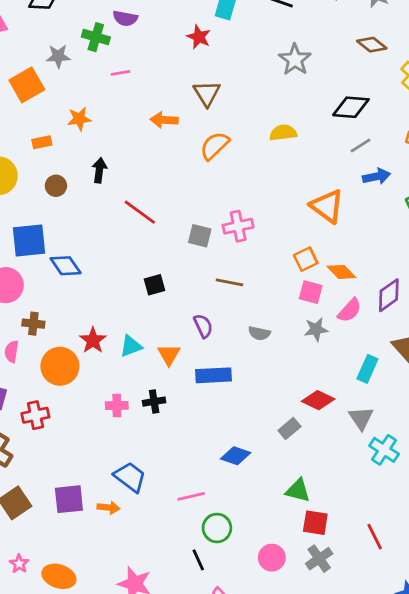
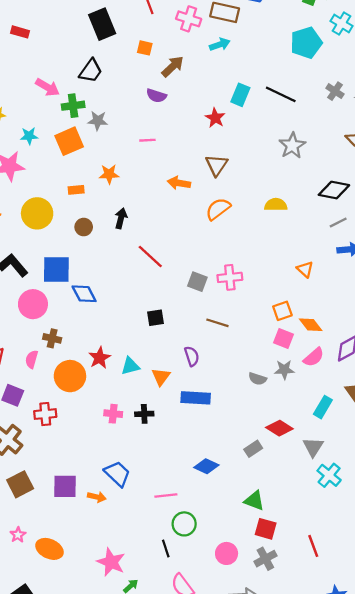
green cross: (96, 37) -> (73, 106), moved, turned -30
orange triangle: (327, 206) -> (305, 269), size x0.6
gray semicircle: (259, 333) -> (257, 379), moved

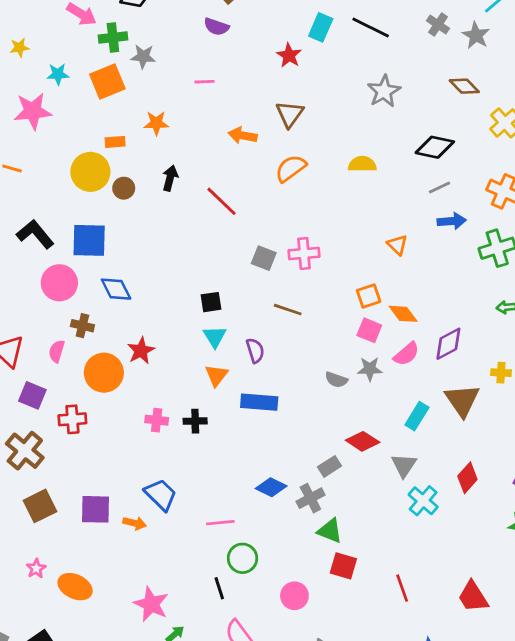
yellow circle: (37, 213) -> (90, 172), moved
red line: (150, 257) -> (221, 201), moved
blue diamond: (84, 294) -> (116, 289), moved
cyan triangle: (130, 366) -> (215, 337), moved, turned -48
gray cross: (265, 559) -> (310, 498), moved

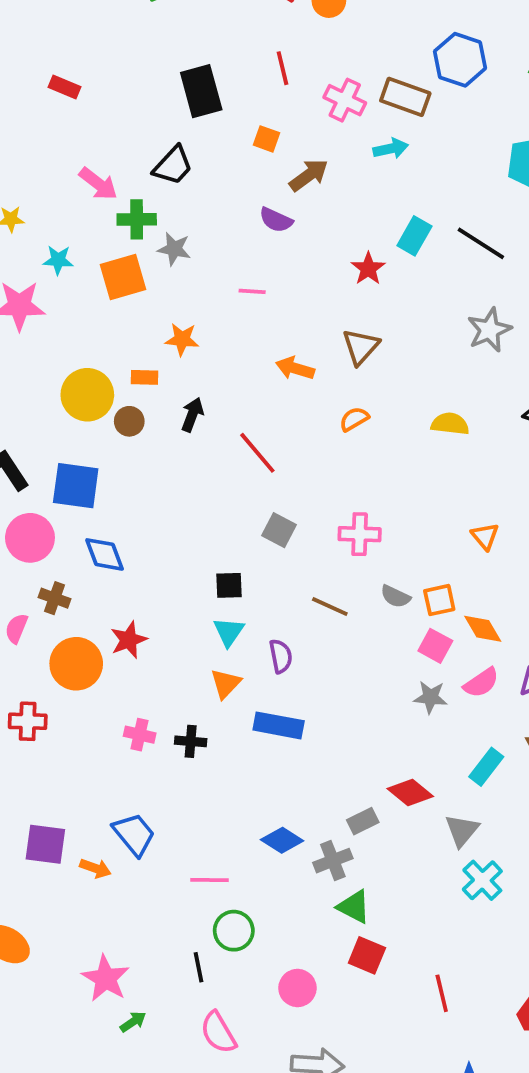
orange rectangle: (115, 142) -> (144, 377), moved
orange semicircle: (291, 168) -> (354, 419), size x0.7
gray square: (264, 258) -> (279, 530), moved
gray semicircle: (336, 380) -> (395, 596), moved

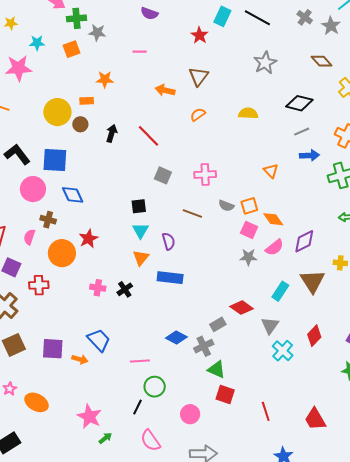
orange square: (123, 277) -> (72, 49), size x0.7
black arrow: (192, 415) -> (112, 133), moved
black cross: (191, 741) -> (125, 289), turned -35
black line: (198, 967) -> (138, 407), turned 42

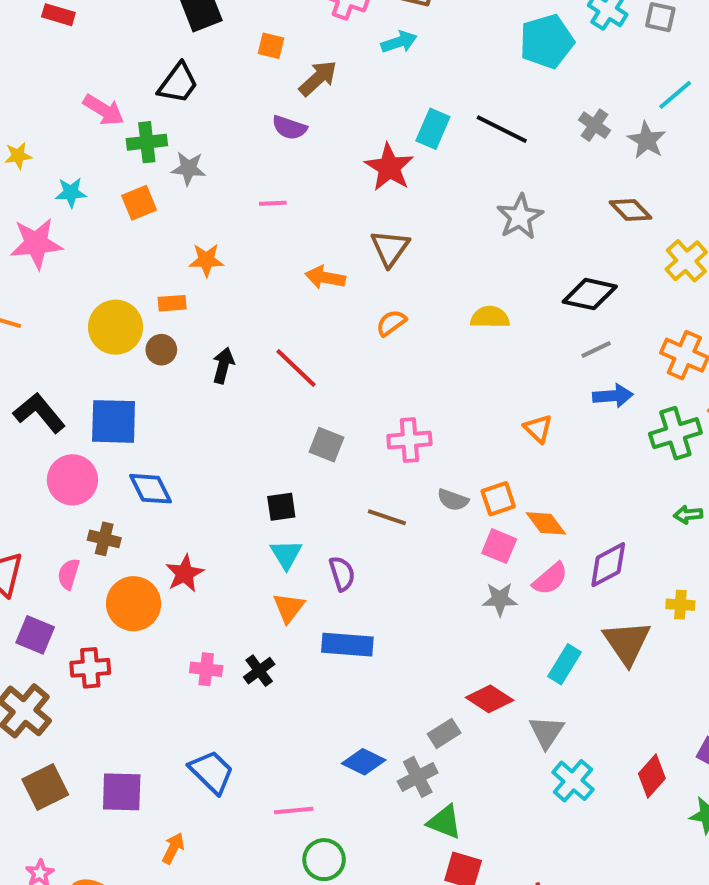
red star: (199, 35) -> (389, 167), size x1.4
red diamond: (314, 336) -> (652, 776), moved
orange arrow: (80, 359) -> (173, 848), moved, turned -77

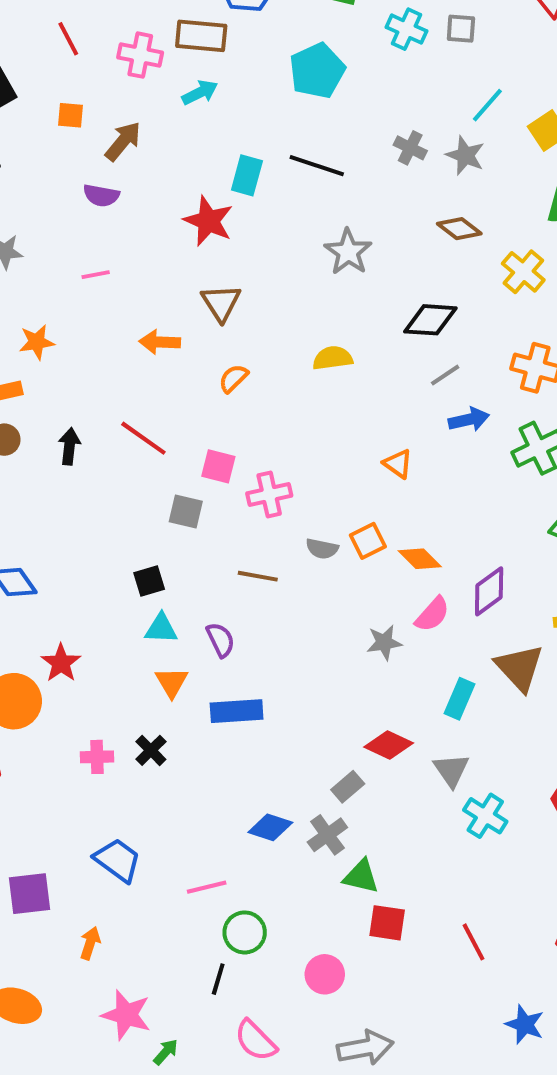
cyan pentagon: (547, 41) -> (317, 71), moved
pink square: (499, 546) -> (218, 466), moved
cyan triangle: (286, 554) -> (161, 629), turned -48

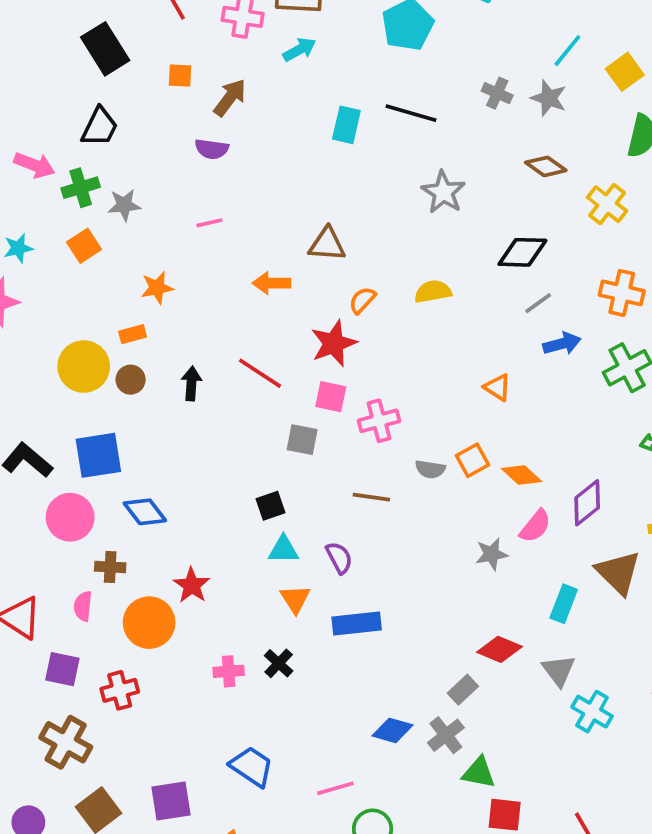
red star: (208, 221) -> (334, 343), moved, turned 30
brown triangle: (221, 303) -> (327, 244), turned -51
orange semicircle: (233, 378) -> (362, 300), moved

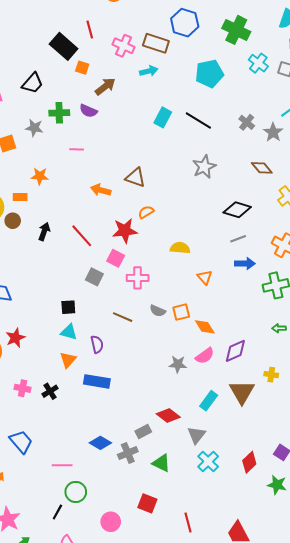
black rectangle: (105, 49) -> (64, 46), moved, turned -32
green cross: (81, 188) -> (59, 113), moved
yellow semicircle: (433, 292) -> (180, 248), moved
green triangle: (479, 773) -> (161, 463), moved

